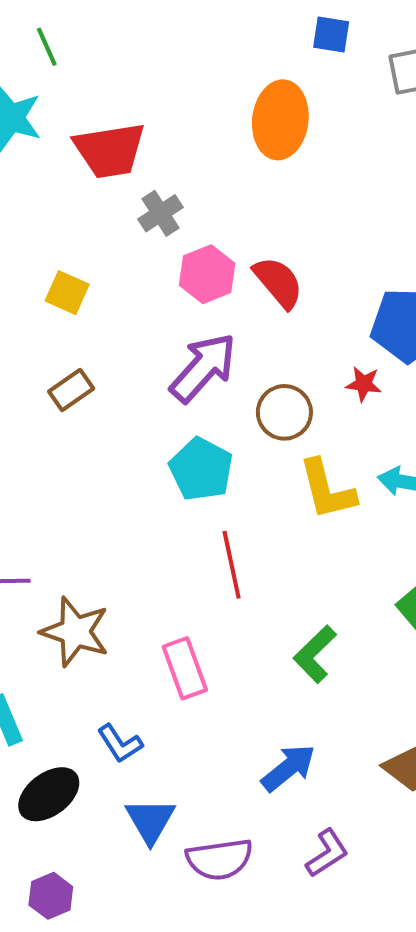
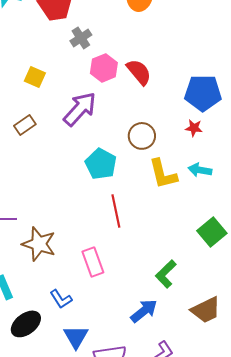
purple arrow: (203, 368) -> (80, 109), moved
red star: (364, 384) -> (194, 128), moved
brown rectangle: (71, 390) -> (25, 125), moved
green L-shape: (315, 654) -> (166, 274), moved

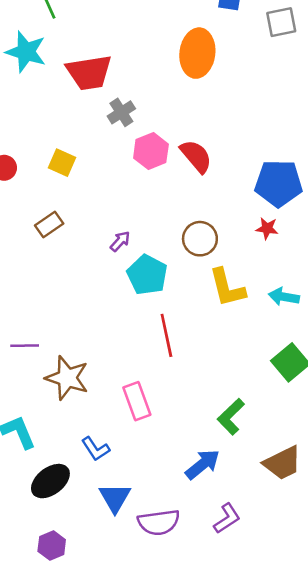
purple arrow: (80, 109) -> (120, 241), moved, size x0.5
cyan arrow: (200, 170) -> (284, 297), moved

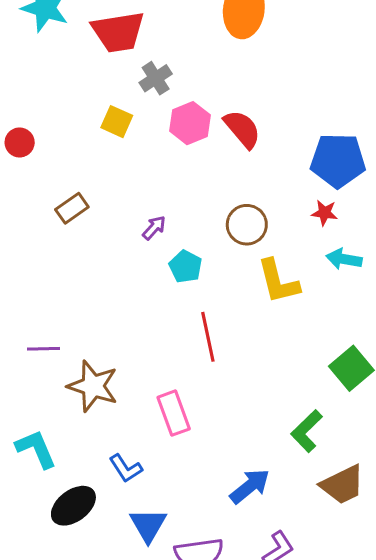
yellow square: (62, 163) -> (117, 122), moved
cyan pentagon: (147, 275) -> (186, 267), size x0.7
cyan arrow: (284, 297) -> (344, 259), moved
green L-shape: (231, 417) -> (307, 431), moved

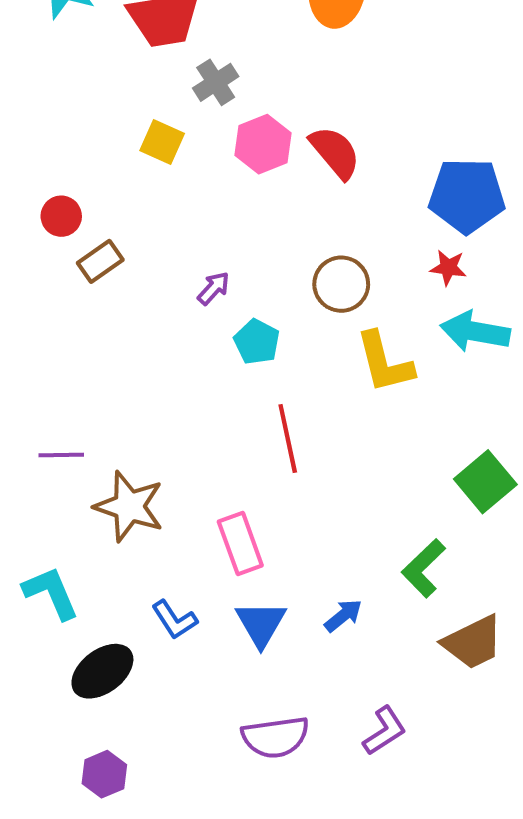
red circle: (20, 142) -> (61, 216), moved
cyan arrow: (344, 259) -> (475, 331), size x1.4
blue arrow: (250, 486) -> (343, 616), moved, size x0.7
blue triangle: (148, 525) -> (261, 624), moved

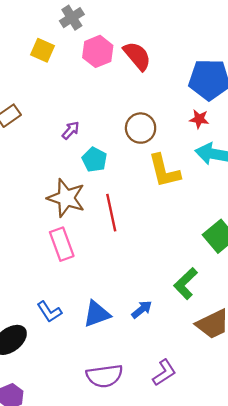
brown star: (129, 506) -> (66, 198), moved
pink rectangle: (240, 544) -> (62, 244), moved
blue triangle: (261, 624) -> (97, 314), turned 40

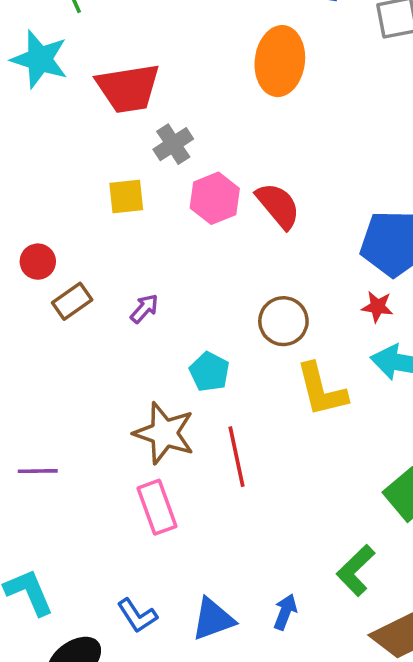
yellow square: (43, 50) -> (126, 197), turned -30
purple arrow: (71, 130) -> (144, 309), moved
blue arrow: (142, 309) -> (285, 612), turned -30

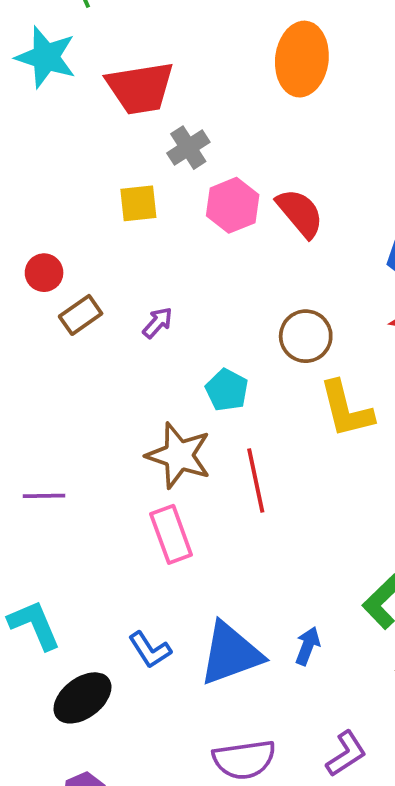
blue triangle: (213, 619) -> (231, 654), size x1.4

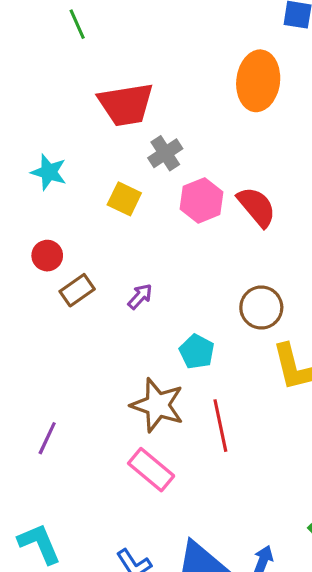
cyan star: (46, 57) -> (49, 172), moved, size x0.7
yellow square: (138, 203) -> (124, 199), turned 32
purple line: (44, 496) -> (47, 438), turned -64
pink rectangle: (171, 534) -> (151, 470), turned -30

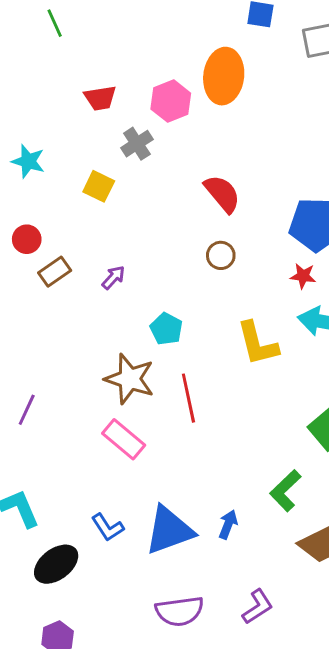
red trapezoid: (126, 104) -> (100, 98), size x0.6
pink hexagon: (201, 200) -> (171, 101), moved
brown circle: (261, 308) -> (221, 255), moved, size x0.7

